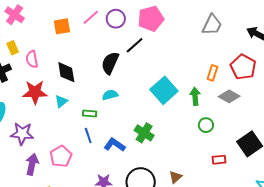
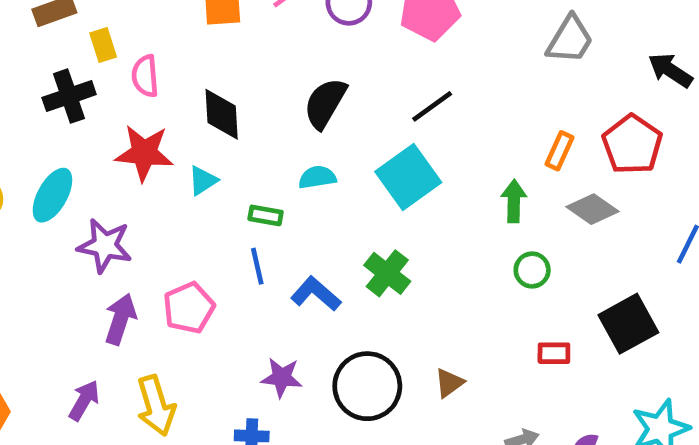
black line: (135, 45) -> (432, 106), moved
cyan square: (164, 90) -> (408, 177), moved

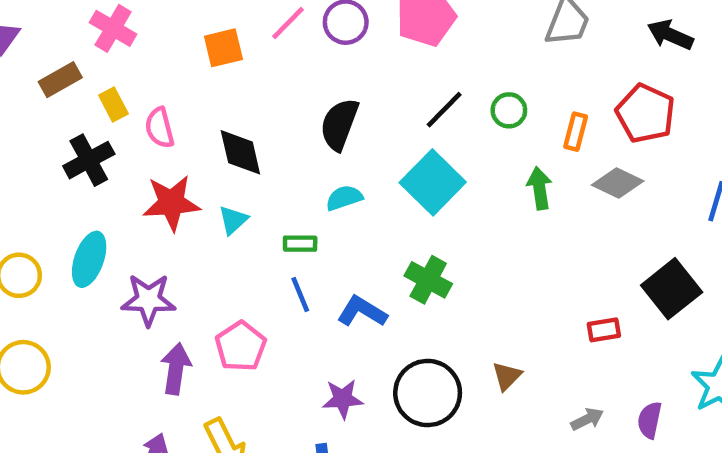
green circle: (532, 270) -> (509, 110), moved

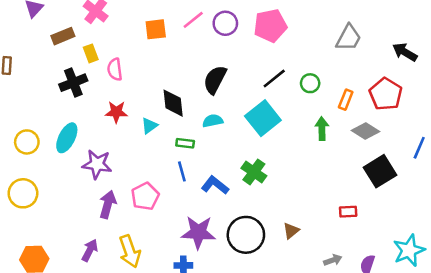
black diamond: (240, 152) -> (173, 103), moved
red star: (171, 203) -> (116, 112), size x0.7
black square: (672, 289) -> (380, 171), moved
purple star: (343, 399) -> (198, 232), size x1.5

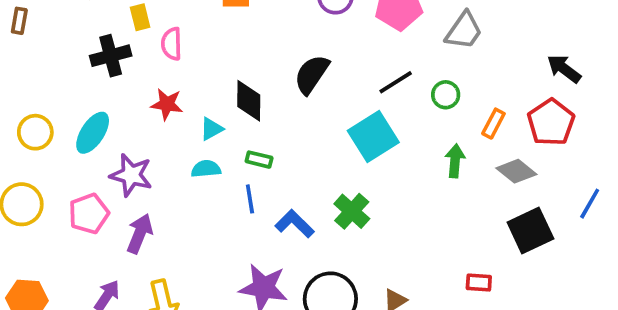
gray trapezoid: (349, 38) -> (464, 31), moved
black arrow: (405, 52) -> (564, 69), moved
cyan semicircle: (213, 121) -> (206, 169), moved
pink pentagon: (145, 196) -> (89, 214), moved

